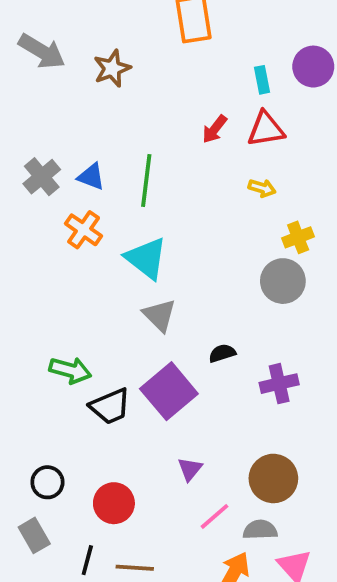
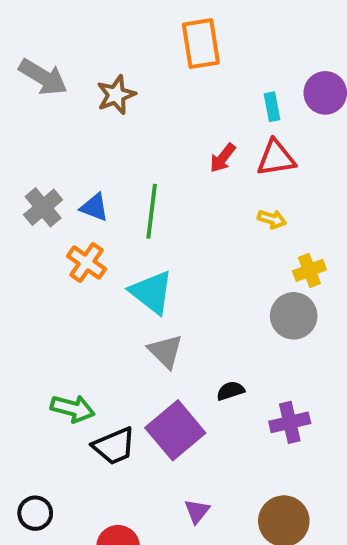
black circle: (47, 482) -> (35, 513), moved

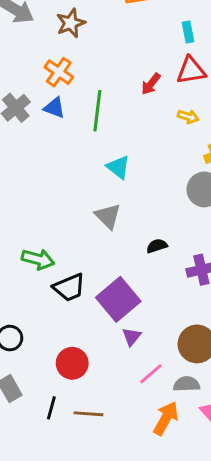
red arrow: (223, 158) -> (151, 84), moved
orange cross: (86, 263) -> (59, 72), moved
cyan triangle: (152, 292) -> (118, 167), moved, size x0.7
purple square: (175, 430) -> (118, 299), moved

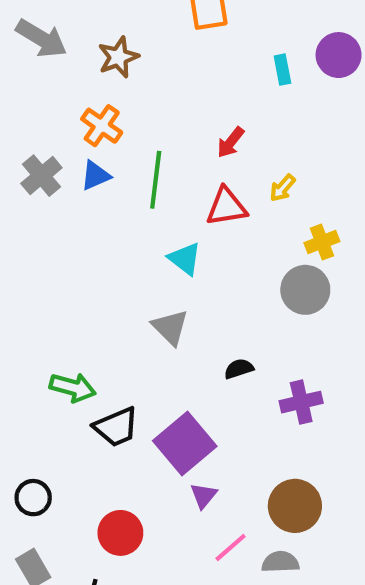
red triangle: (191, 71) -> (226, 207), moved
blue triangle: (54, 108) -> (95, 176), turned -45
yellow arrow: (188, 117) -> (282, 188), turned 114

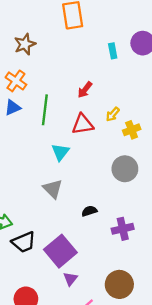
yellow cross: (322, 242) -> (132, 130), moved
cyan triangle: (185, 259) -> (60, 152), turned 30

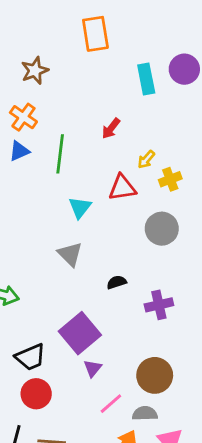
cyan rectangle: (113, 51) -> (146, 79), size x1.5
red triangle: (83, 124) -> (122, 188), moved
black trapezoid: (24, 242) -> (30, 357), moved

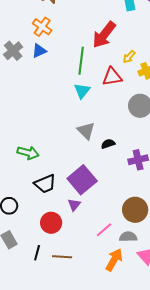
red arrow: (111, 128) -> (104, 35), size x1.8
green line: (60, 154) -> (81, 61), moved
gray triangle: (70, 254) -> (86, 131), moved
black trapezoid: (30, 357) -> (45, 184), moved
purple triangle: (93, 368) -> (74, 205), moved

